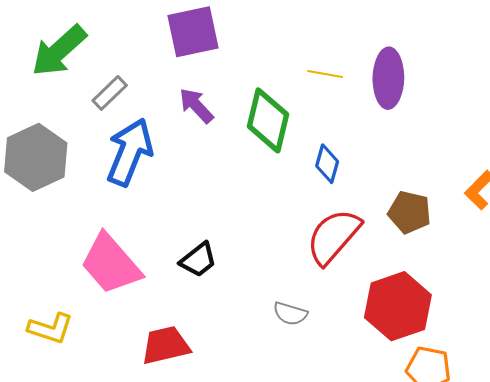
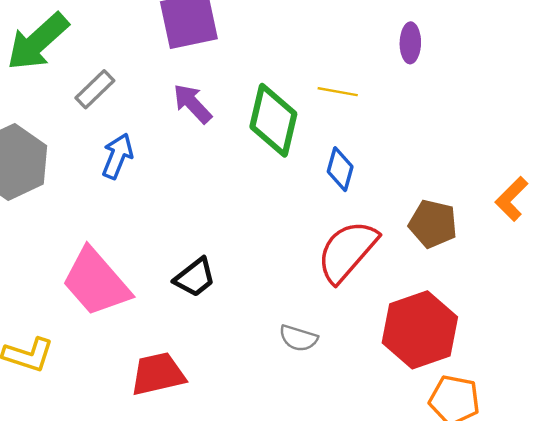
yellow line: (325, 74) -> (338, 92), moved
purple ellipse: (388, 78) -> (410, 43), moved, size x0.6
blue arrow: (130, 152) -> (117, 156), size x0.6

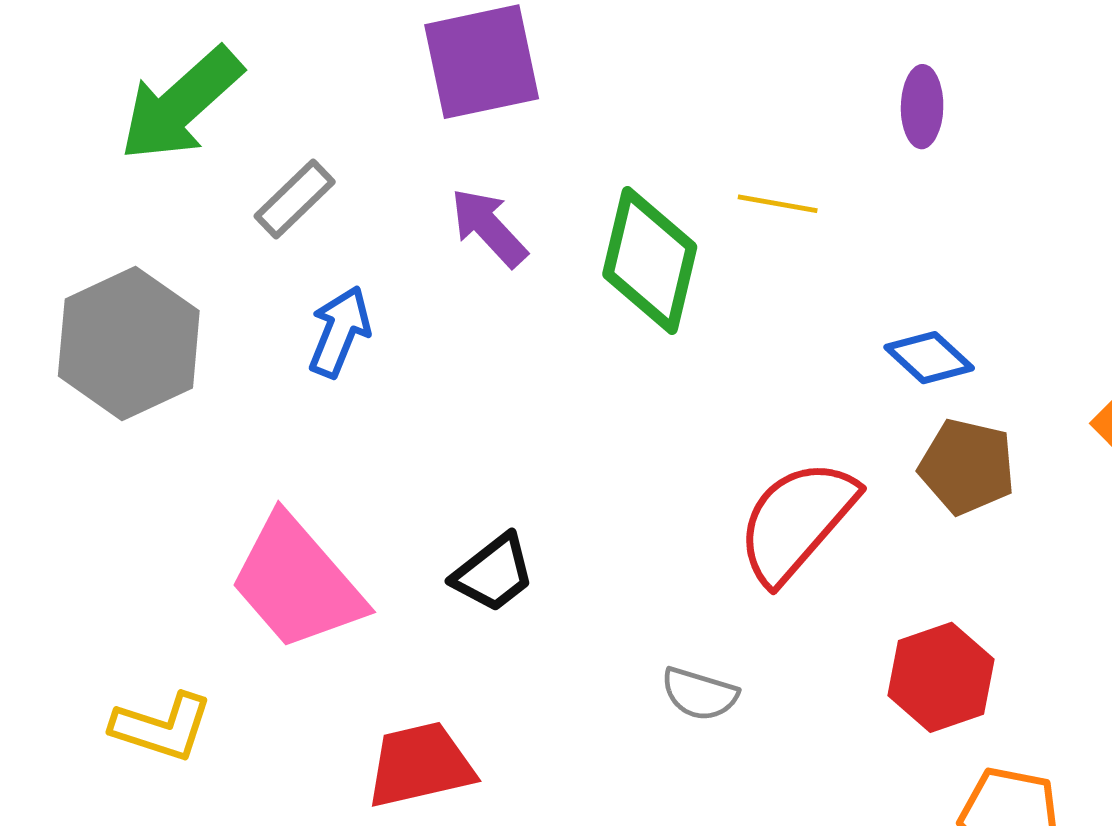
blue diamond: (340, 169) -> (929, 358), moved, turned -63
red hexagon: (420, 330) -> (941, 677), size x0.7

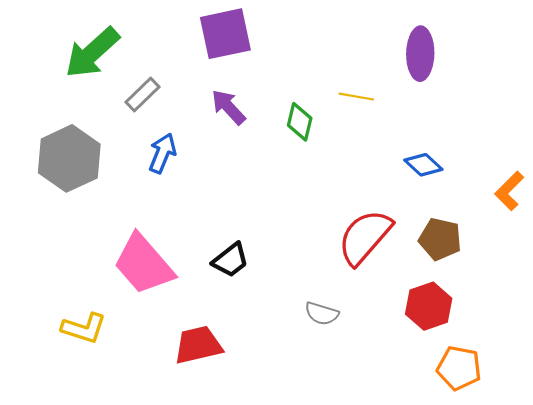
purple ellipse: (922, 107) -> (420, 54), size x1.5
green diamond: (650, 261) -> (300, 122), size x0.6
brown pentagon: (967, 467) -> (440, 239), moved

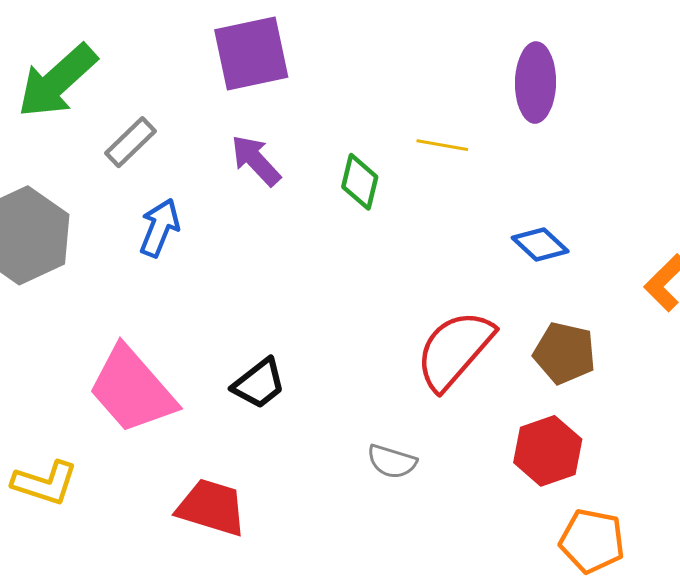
red trapezoid: (198, 345) -> (212, 507), turned 30

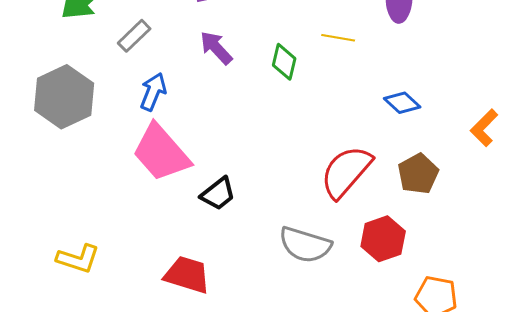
brown pentagon: (565, 353) -> (418, 174), turned 30
pink trapezoid: (132, 390) -> (161, 153), moved
red hexagon: (548, 451) -> (383, 239), moved
gray semicircle: (392, 462) -> (305, 245), size x1.6

